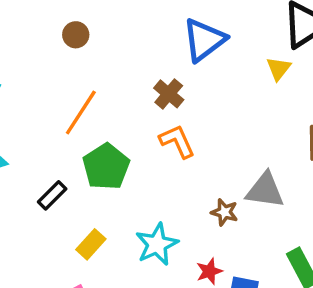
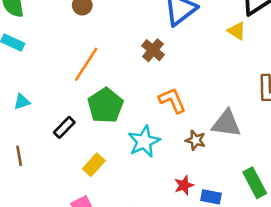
yellow triangle: (279, 69) -> (237, 31), turned -36
orange L-shape: (177, 141) -> (172, 100), moved
cyan star: (157, 244) -> (144, 142), moved

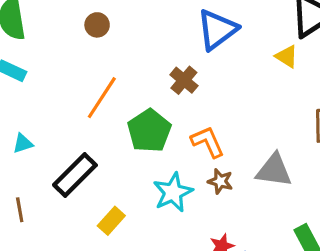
green pentagon: (105, 106) -> (149, 131), moved
black rectangle: (64, 127) -> (75, 175), size x1.6
brown star: (196, 140) -> (220, 181), moved

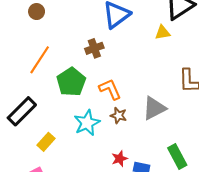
yellow triangle: (287, 56) -> (163, 33), turned -42
brown cross: (184, 80) -> (94, 48), turned 30
gray triangle: (274, 170) -> (154, 108), turned -35

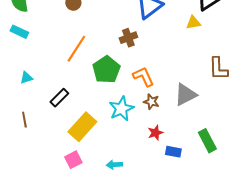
black rectangle: (22, 111) -> (59, 98), size x0.7
yellow rectangle: (46, 142) -> (82, 127), size x1.6
red star: (120, 159) -> (155, 133), moved

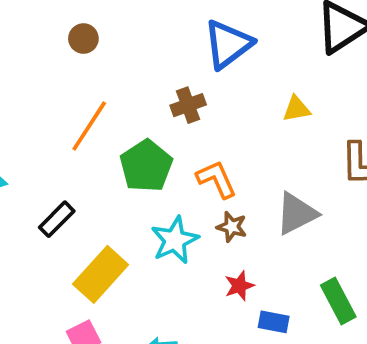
yellow triangle: (193, 23) -> (296, 109), moved

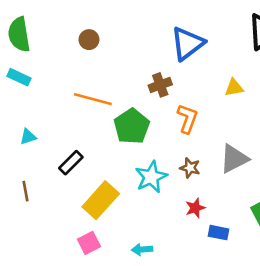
orange line: (89, 126) -> (93, 99), turned 72
orange L-shape: (217, 179) -> (187, 119), moved, turned 44

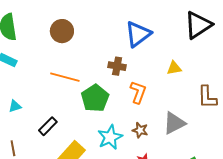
brown circle: (89, 40) -> (62, 31), size x1.5
brown cross: (160, 85) -> (117, 66), turned 30

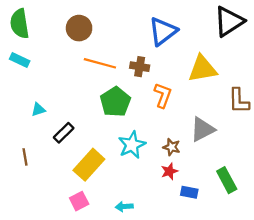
yellow triangle: (174, 68) -> (202, 69), size x1.8
orange line: (65, 77) -> (100, 63), moved
cyan triangle: (15, 106) -> (38, 110), moved
brown star: (140, 130) -> (172, 147), moved

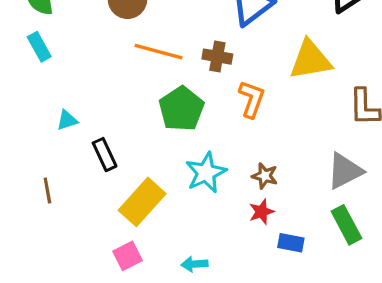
cyan rectangle: (20, 60) -> (39, 47), turned 36
gray triangle: (202, 129) -> (345, 171), moved
black rectangle: (64, 133) -> (105, 155), turned -70

